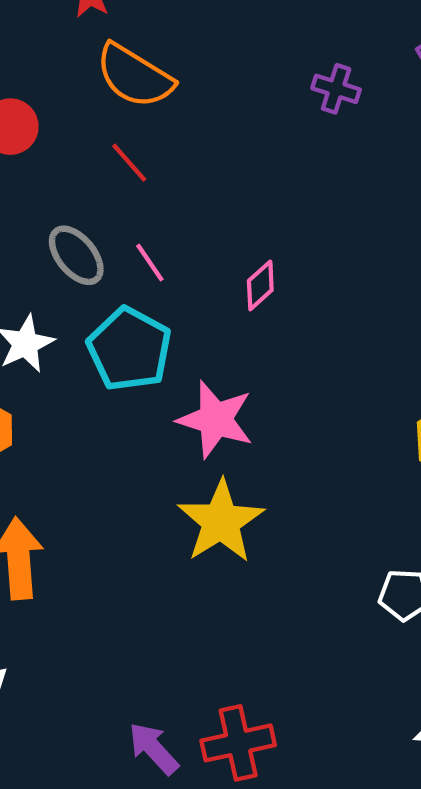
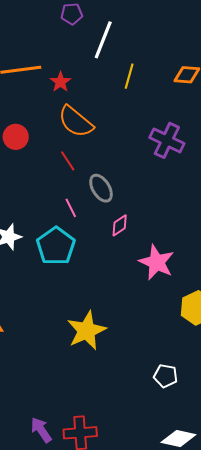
purple cross: (336, 89) -> (167, 140), size x1.6
gray ellipse: (76, 255) -> (101, 188), moved
pink star: (215, 419) -> (157, 262), moved

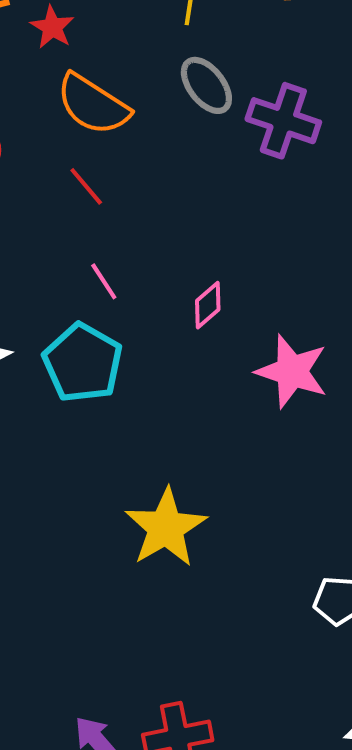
gray ellipse: (101, 188) -> (206, 85), moved

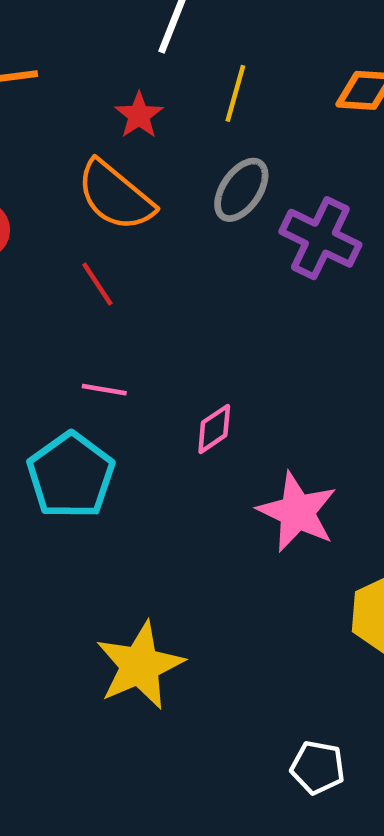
red star: (52, 27) -> (139, 115), moved
gray ellipse: (206, 85) -> (241, 190), turned 66
pink line: (104, 281) -> (104, 390), turned -54

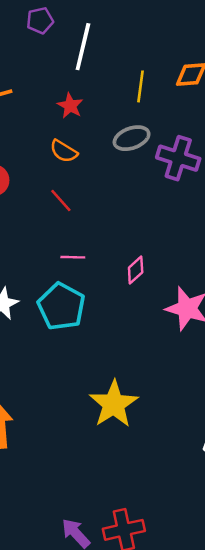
yellow line: (235, 93) -> (141, 86), moved
gray ellipse: (241, 190) -> (132, 138), turned 44
orange semicircle: (115, 196) -> (64, 151), size x0.6

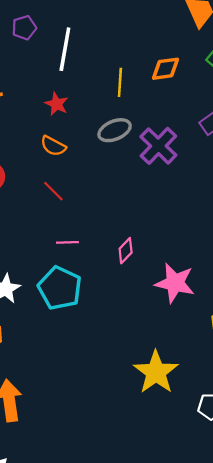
purple cross: (178, 158) -> (158, 146), turned 30
yellow star: (114, 404) -> (156, 372), moved

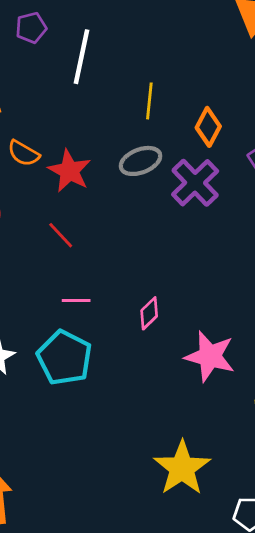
orange diamond: (165, 69) -> (208, 127), moved, turned -56
red star: (57, 104) -> (69, 171), moved, size x1.4
orange semicircle: (53, 146) -> (23, 153), moved

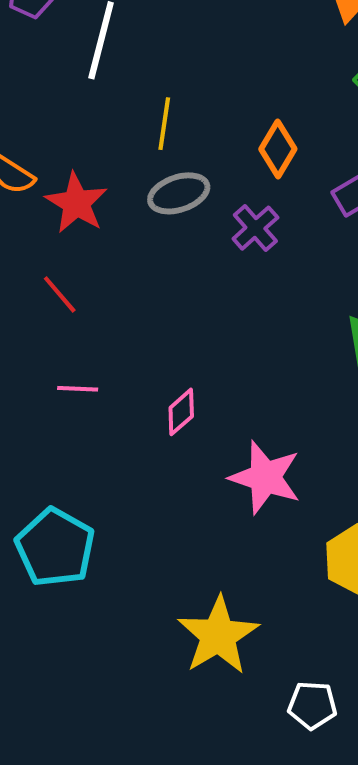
yellow line: (149, 101) -> (164, 124), moved
purple cross: (195, 183) -> (255, 228), size x0.7
cyan pentagon: (64, 358) -> (55, 547), moved

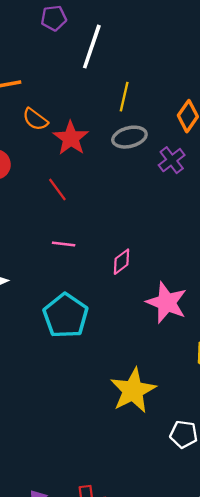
cyan pentagon: (55, 547) -> (66, 316), moved

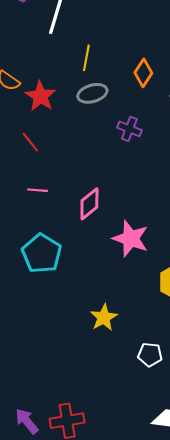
purple cross: (172, 160) -> (129, 129), moved, turned -30
pink diamond: (122, 262) -> (89, 204), size x1.4
yellow star: (133, 391) -> (104, 318), size x0.7

